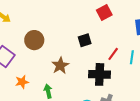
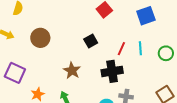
brown circle: (34, 40) -> (40, 38), moved

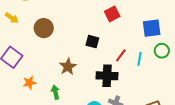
black square: (91, 41) -> (92, 42), turned 32
green circle: (166, 53) -> (162, 51), moved

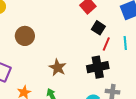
black square: (92, 42) -> (98, 28), moved, turned 32

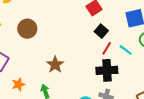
cyan line: (125, 43) -> (126, 50), turned -56
black cross: (98, 67) -> (107, 70), moved

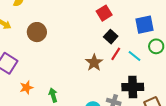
brown star: (55, 65) -> (94, 63), moved
black cross: (107, 70) -> (133, 87), moved

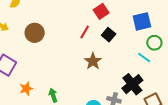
red line: (116, 54) -> (85, 32), moved
cyan line: (135, 56) -> (144, 57), moved
black cross: (133, 87) -> (132, 84), turned -35

